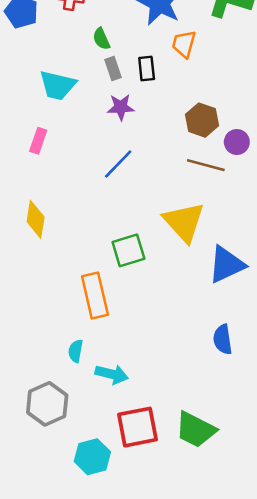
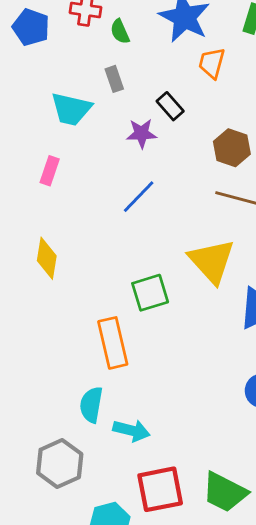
green semicircle: (101, 39) -> (120, 32), moved
gray rectangle: (113, 68) -> (114, 79), moved
black rectangle: (147, 68) -> (170, 106), moved, turned -35
cyan semicircle: (76, 351) -> (91, 405), size x1.4

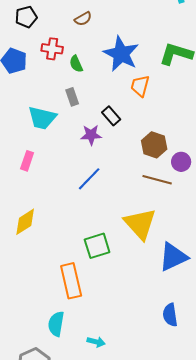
yellow diamond: (47, 258) -> (25, 222), turned 48
cyan arrow: (131, 430) -> (96, 342), moved, size x0.7

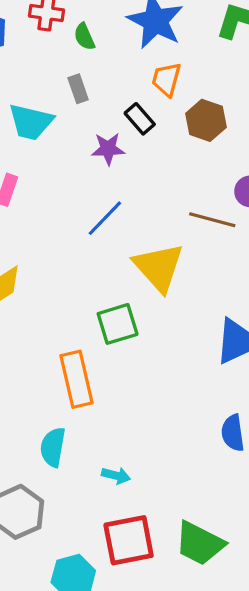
orange trapezoid: (140, 86) -> (166, 79), moved
brown hexagon: (154, 145) -> (206, 120), moved
yellow triangle: (140, 224) -> (159, 267), moved

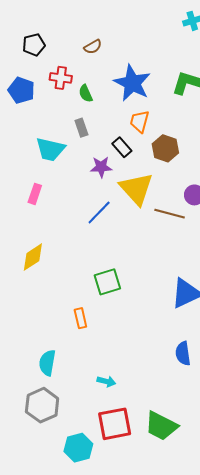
yellow triangle: (159, 267) -> (136, 189), moved
orange rectangle: (76, 379) -> (80, 318), size x0.6
cyan semicircle: (53, 447) -> (47, 363), moved

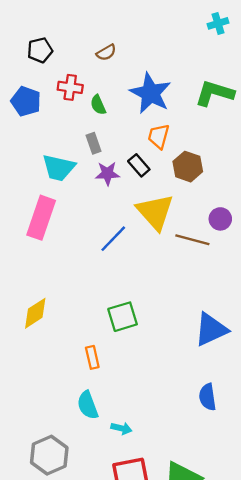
purple star: (101, 167) -> (107, 174), moved
pink rectangle: (35, 194) -> (41, 218), size x1.8
yellow diamond: (33, 257) -> (35, 313), moved
cyan semicircle: (47, 363) -> (88, 405), moved, turned -30

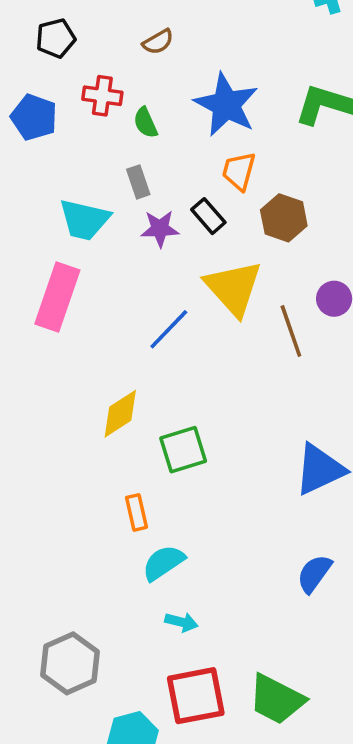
brown line: (192, 240) -> (291, 331), turned 56
yellow diamond: (35, 313) -> (120, 414), moved
blue semicircle: (208, 397) -> (314, 574), turned 44
cyan semicircle: (88, 405) -> (163, 563), moved, turned 76

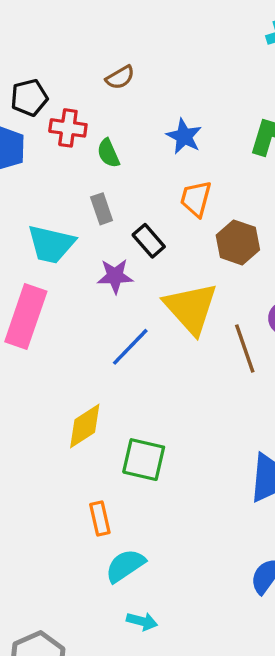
black pentagon: (56, 38) -> (29, 98), moved
blue star: (226, 105) -> (184, 136), size x0.6
black rectangle: (208, 216) -> (149, 241), moved
purple star: (160, 229) -> (115, 276), moved
green square: (183, 450) -> (144, 460), turned 30

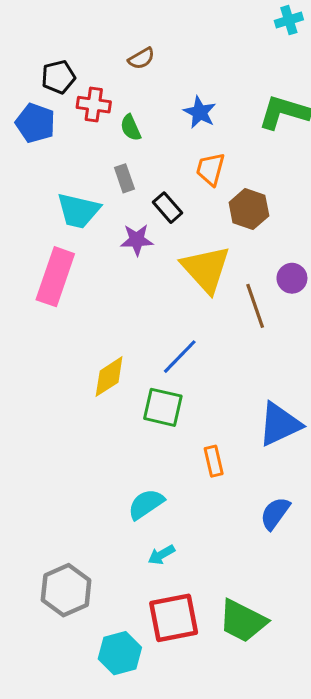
blue line: (130, 347) -> (180, 357), moved
orange rectangle: (100, 519) -> (214, 461), moved
cyan arrow: (142, 621) -> (161, 555), turned 136

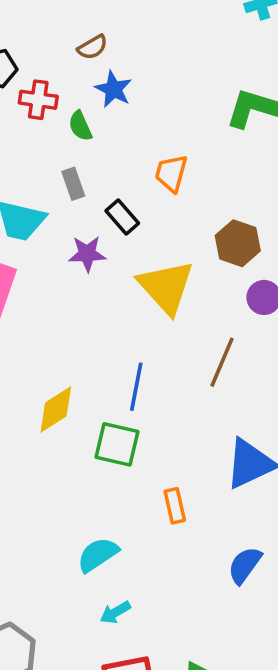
blue star: (200, 112) -> (114, 89), moved
brown hexagon: (249, 209) -> (238, 243), moved
brown line: (255, 306) -> (222, 362), moved, turned 42
blue line: (180, 357) -> (136, 387), turned -33

